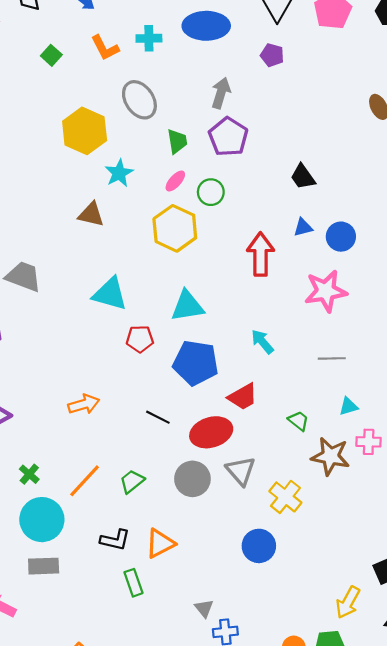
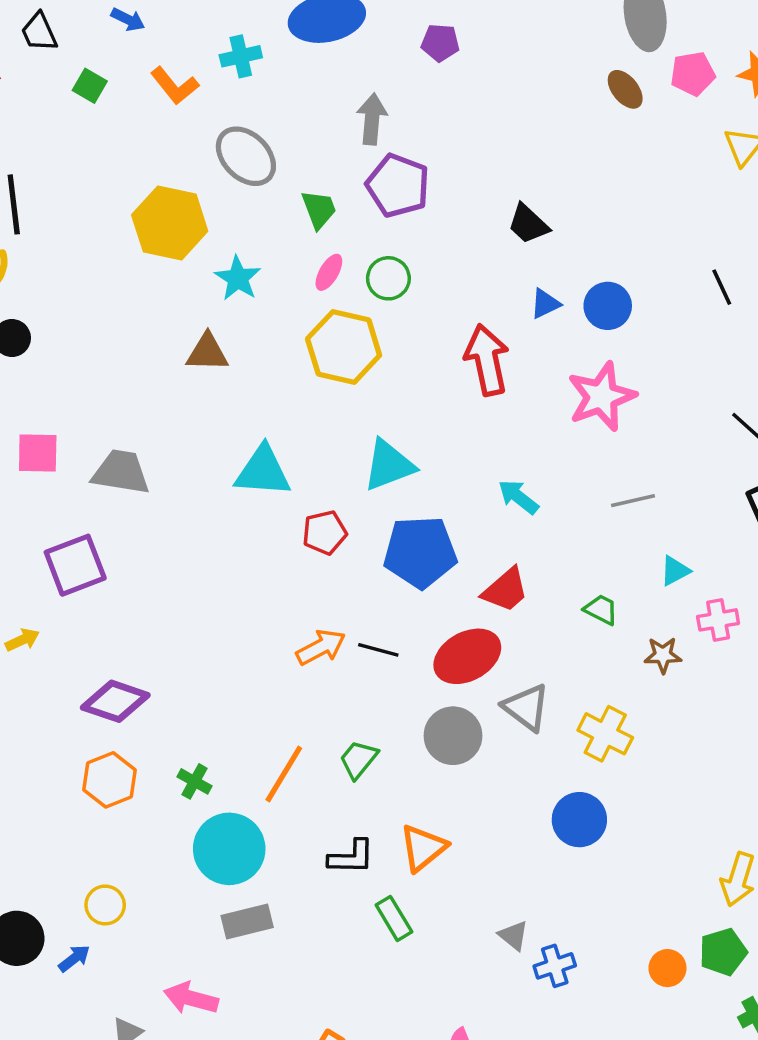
green square: (51, 55) -> (90, 86), moved
orange arrow: (84, 404) -> (321, 647), moved
brown star: (330, 456) -> (663, 655), size x0.6

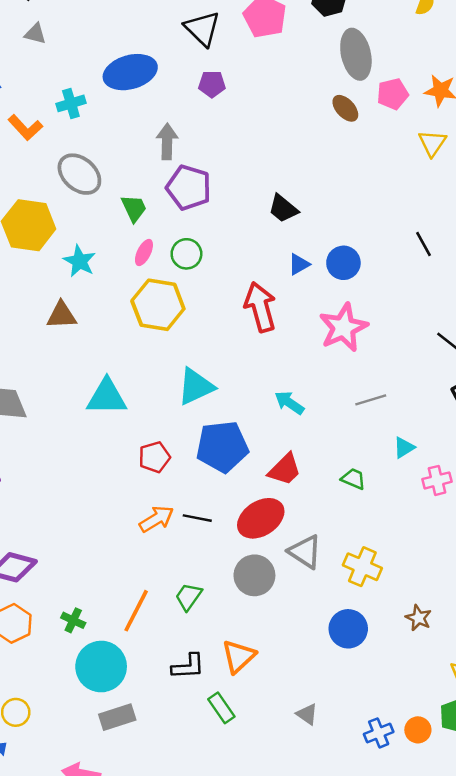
red pentagon: (325, 533) -> (154, 457), moved
brown star: (663, 655) -> (418, 618), moved, turned 30
blue cross: (555, 966) -> (379, 733), moved

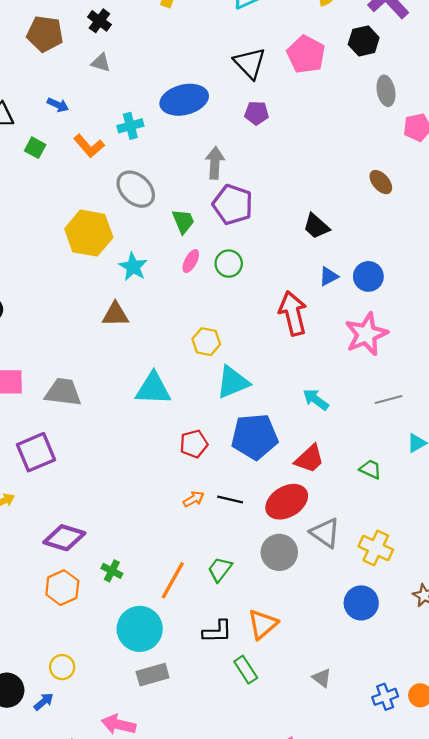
gray ellipse: (356, 54) -> (386, 91), size x0.7
brown ellipse: (345, 108) -> (381, 182), moved
yellow hexagon: (158, 305) -> (206, 342), moved, size x0.6
orange arrow: (156, 519) -> (194, 499), size x0.7
green cross: (73, 620) -> (112, 571), moved

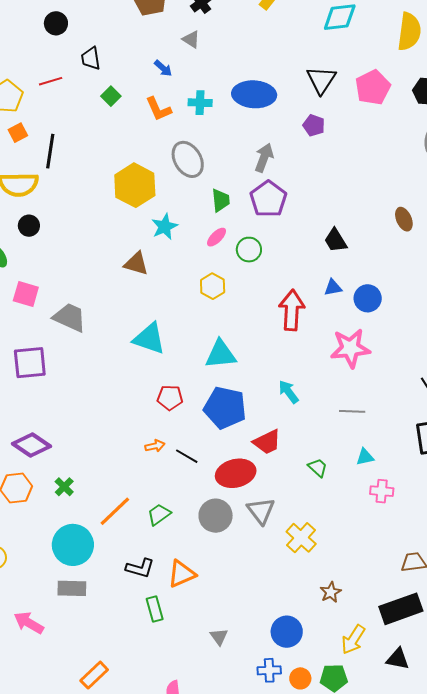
blue arrow: (58, 105) -> (163, 68), moved
yellow hexagon: (206, 342) -> (213, 286), moved
blue circle: (361, 603) -> (287, 632), moved

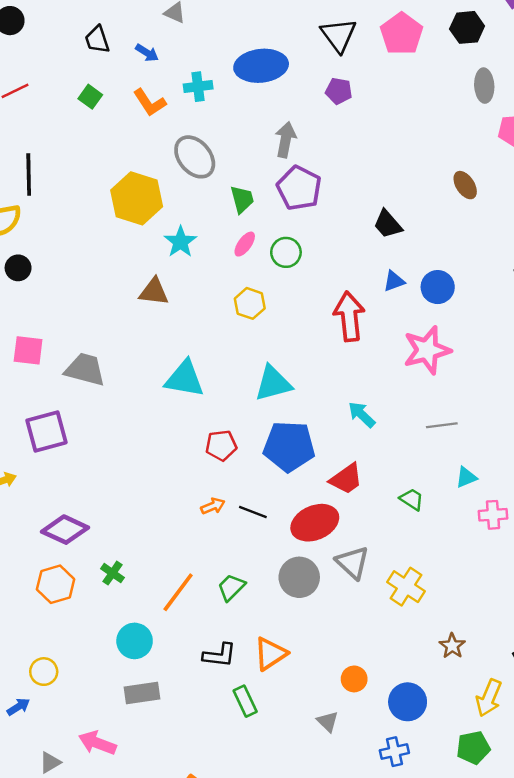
black trapezoid: (91, 58) -> (97, 40), moved
cyan circle: (73, 545) -> (135, 641), size x0.7
orange circle: (300, 678) -> (354, 679), moved

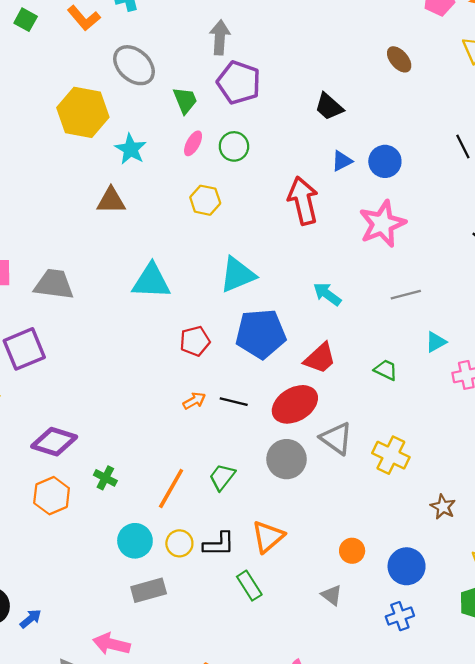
yellow circle: (44, 672) -> (179, 543), moved

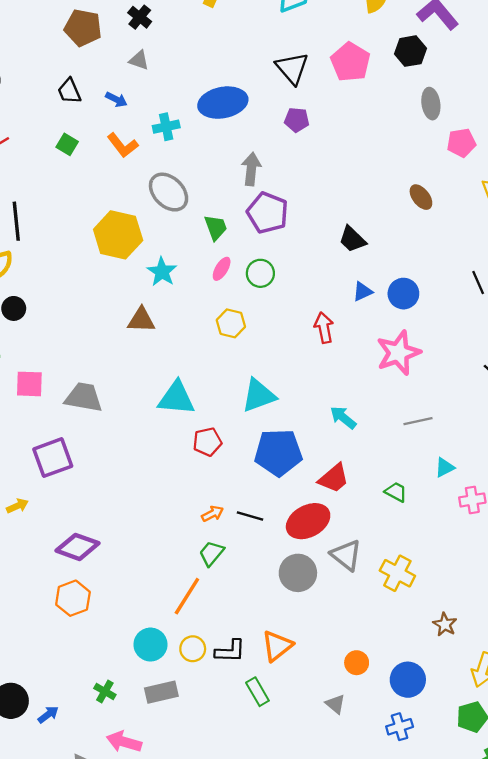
red arrow: (303, 201) -> (324, 328), size x0.7
red pentagon: (195, 341) -> (207, 442), moved
green trapezoid: (222, 477) -> (211, 553), moved
green cross: (105, 478) -> (105, 691), moved

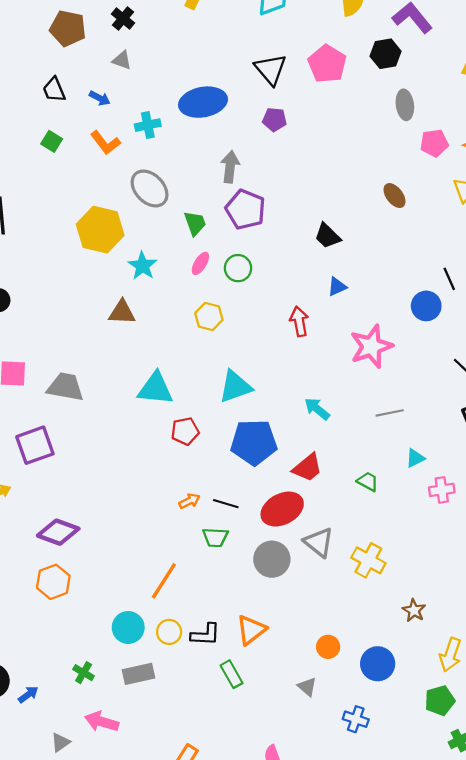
blue circle: (403, 294) -> (426, 306), moved
green trapezoid: (211, 553) -> (215, 537), moved, turned -128
blue cross: (400, 727) -> (356, 719), moved, turned 35

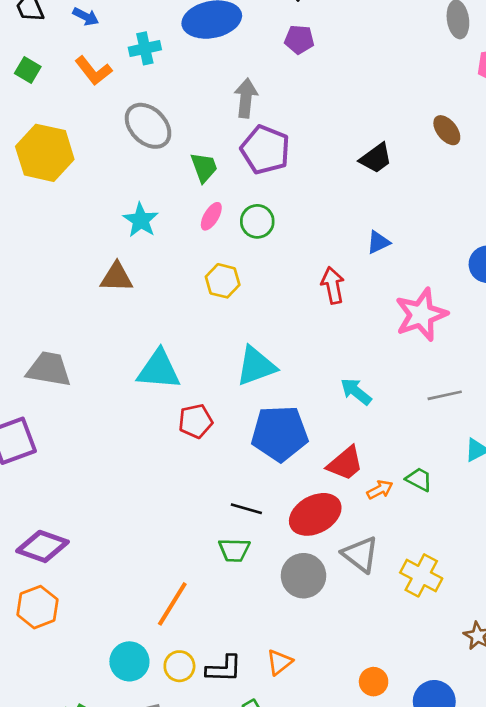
yellow hexagon: (100, 230) -> (45, 153), moved
black trapezoid: (328, 236) -> (376, 158), moved, turned -80
orange arrow: (189, 501) -> (380, 490), moved
orange triangle: (251, 630) -> (279, 662), size x0.7

